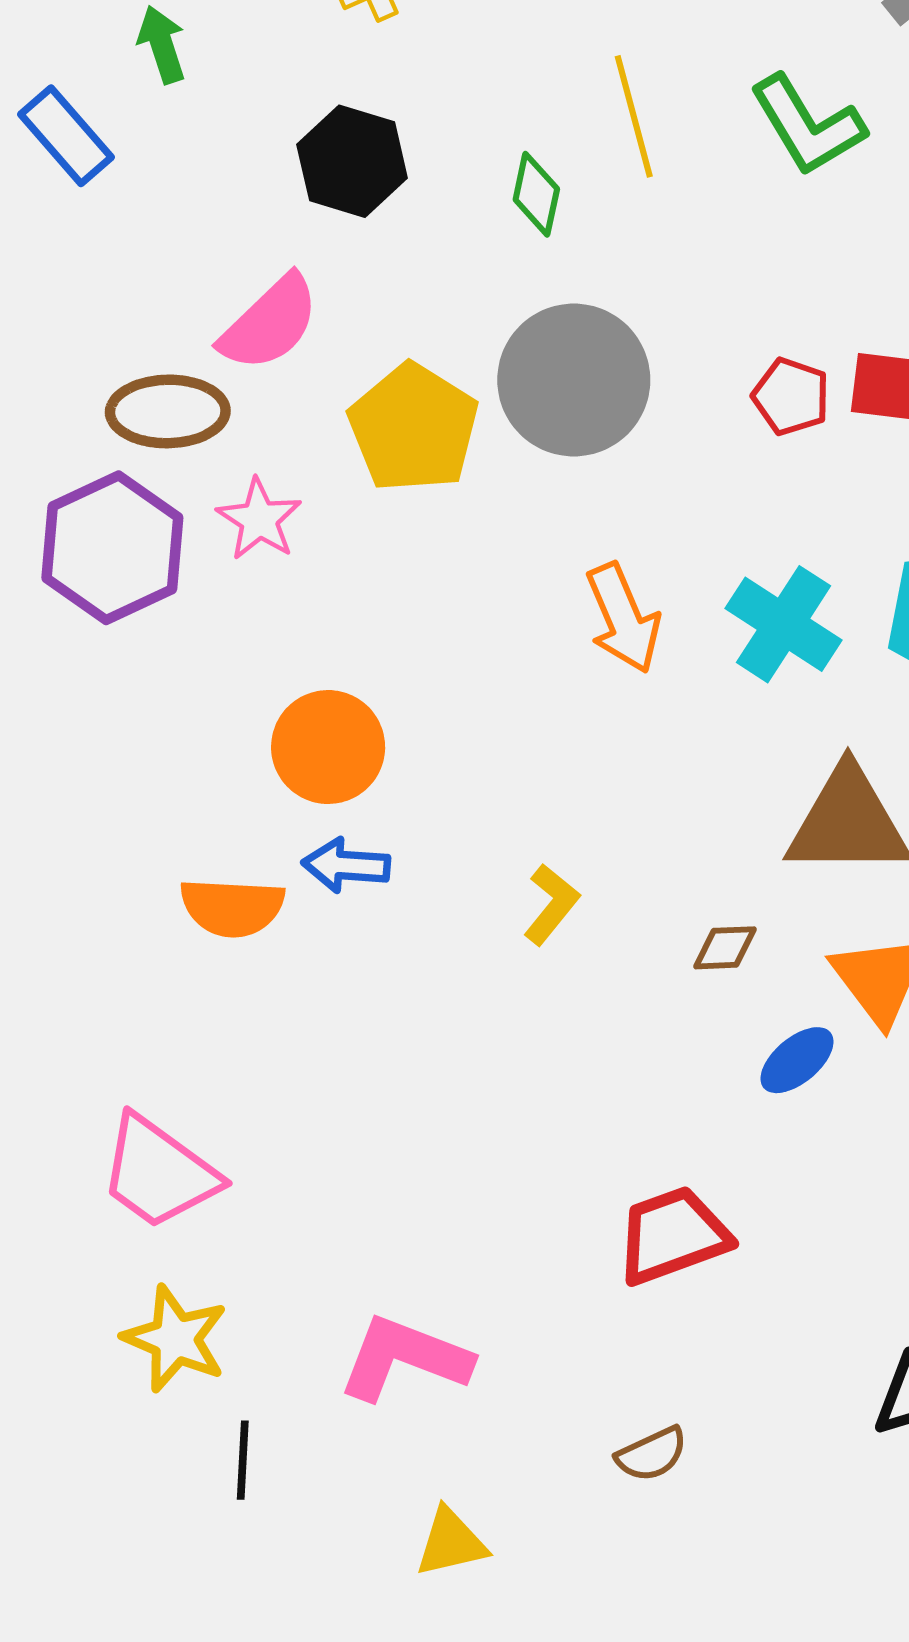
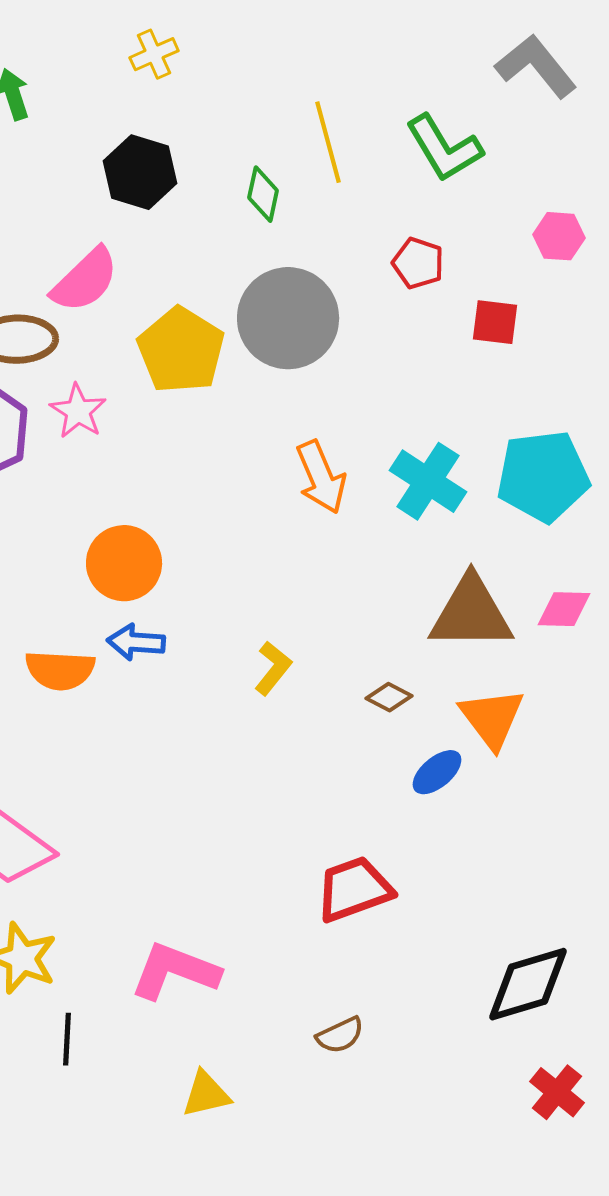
red pentagon: (791, 396) -> (418, 263), moved
brown diamond: (725, 948) -> (389, 697), turned 30

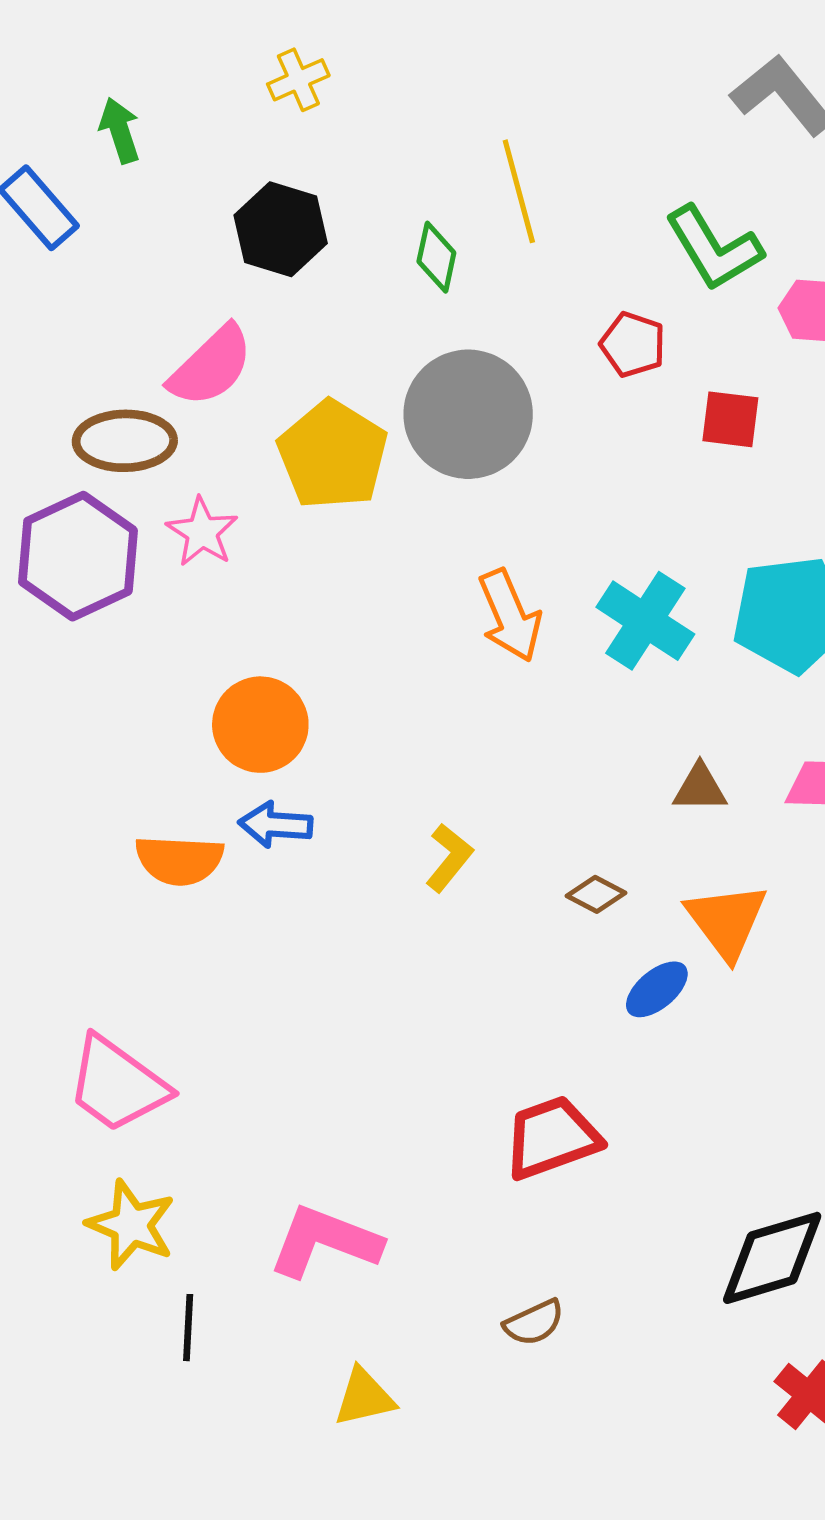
green L-shape: (444, 148) -> (714, 248), moved
brown triangle: (471, 613) -> (700, 788), size x0.5

